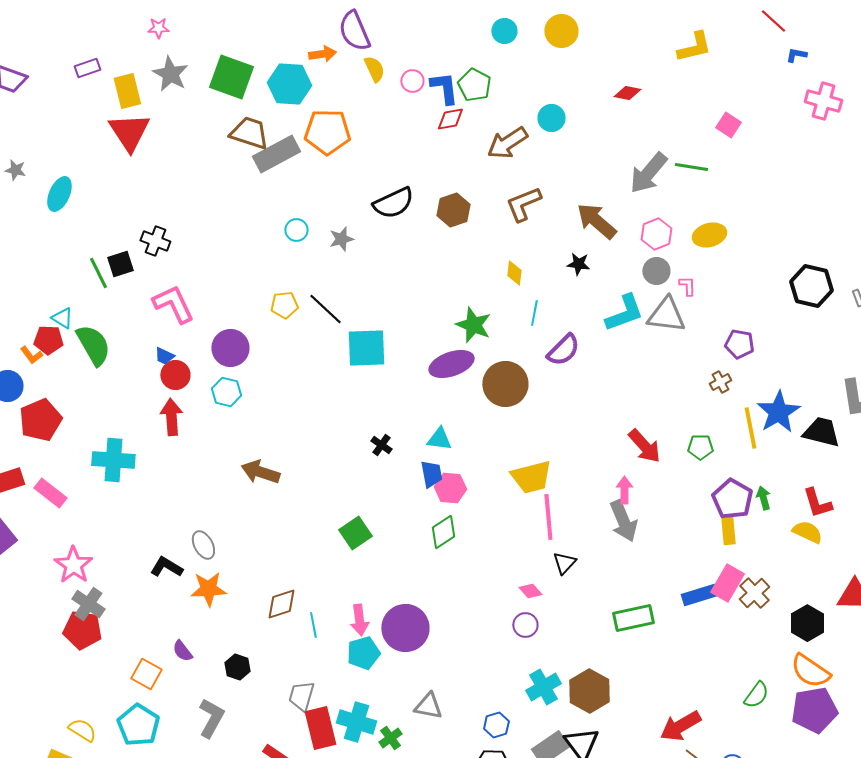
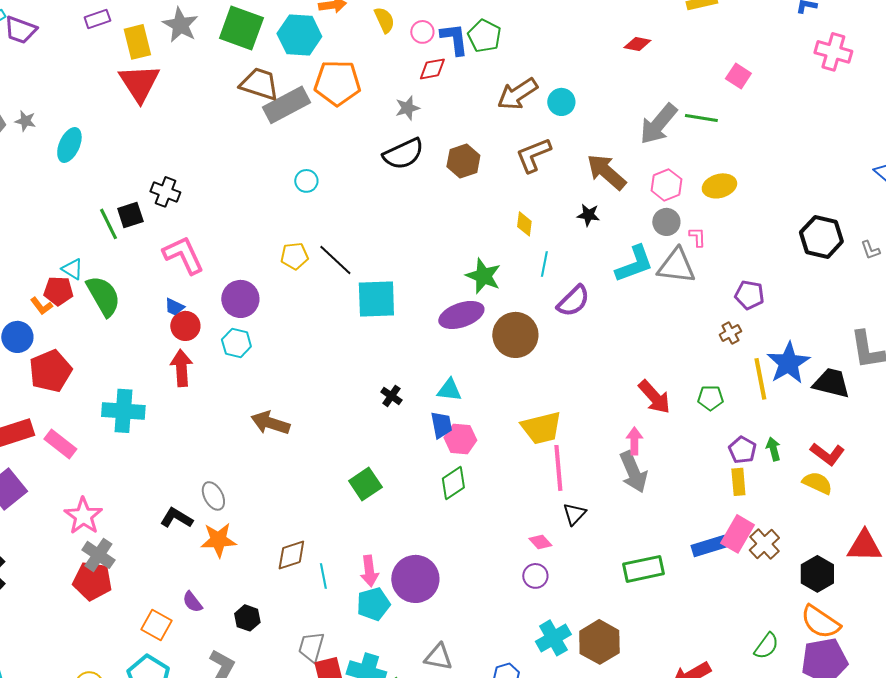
cyan circle: (551, 118) -> (561, 102), moved
red diamond: (450, 119) -> (432, 69), moved
gray star: (341, 239) -> (407, 108), moved
purple pentagon: (732, 499) -> (742, 450), size x0.7
red L-shape: (817, 503) -> (827, 454), turned -36

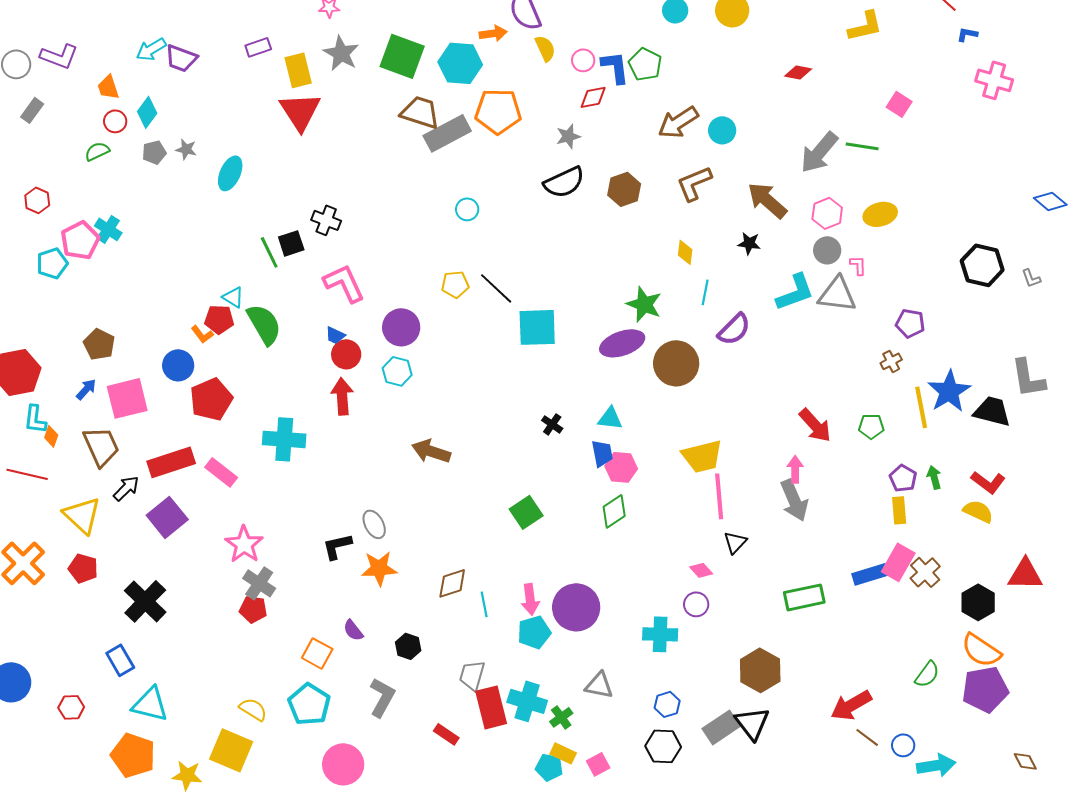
black L-shape: (176, 518) -> (337, 546), turned -44
red pentagon: (92, 581) -> (253, 609), size x0.7
cyan cross: (553, 638) -> (660, 634), moved, turned 32

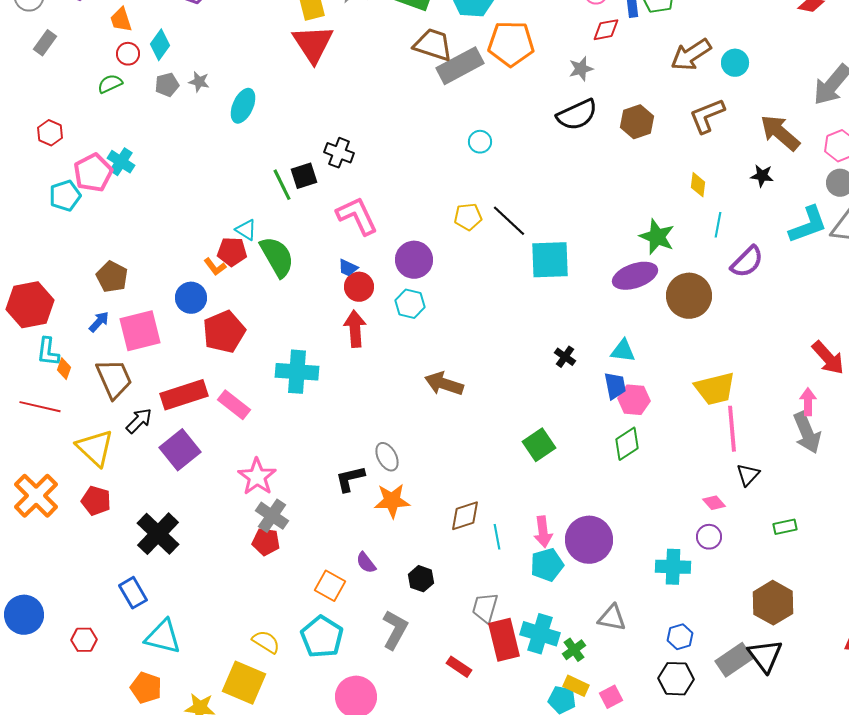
green rectangle: (804, 597) -> (785, 527), moved, size x0.6
orange pentagon: (133, 755) -> (146, 688), size x0.7

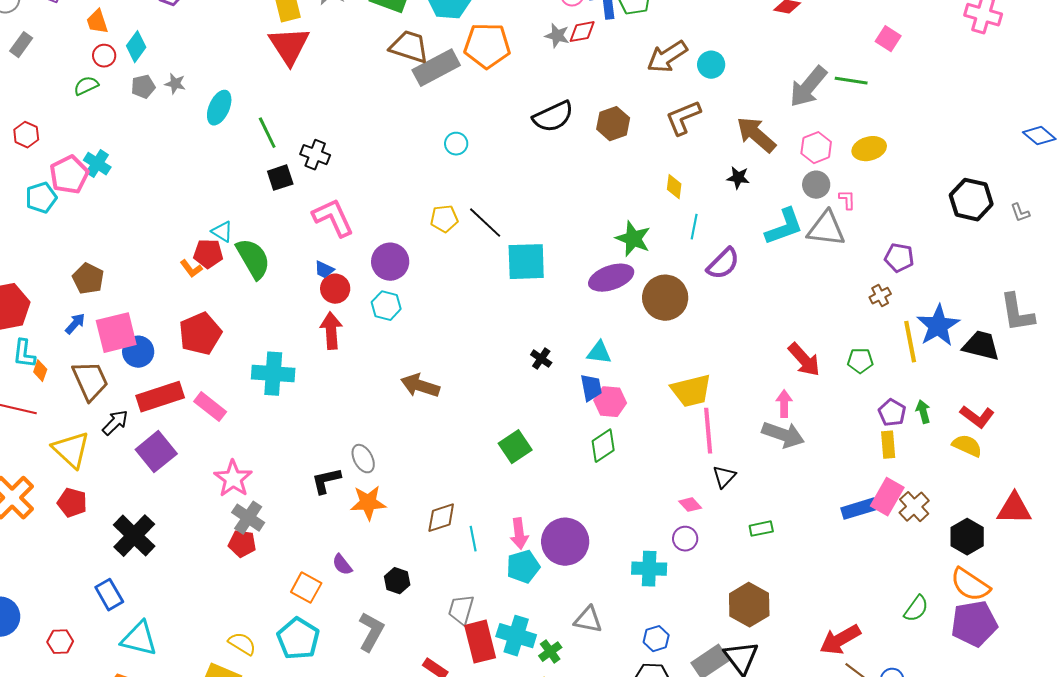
gray star: (581, 69) -> (557, 36), moved, turned 30
green line: (282, 185) -> (267, 133), moved
blue circle: (191, 298) -> (138, 352), moved
gray arrow: (807, 433) -> (783, 435), turned -48

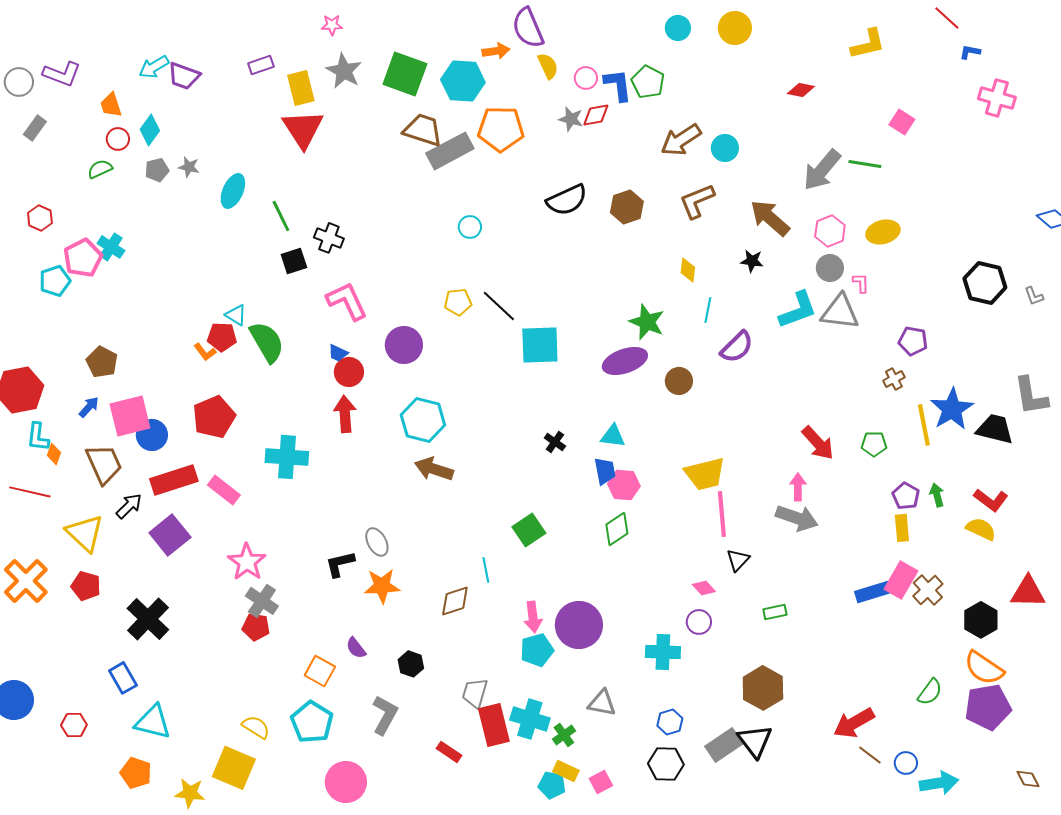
brown circle: (665, 298) -> (679, 381), size x0.6
cyan hexagon: (386, 306) -> (423, 420), moved, size x1.5
cyan line: (473, 539) -> (486, 570), moved

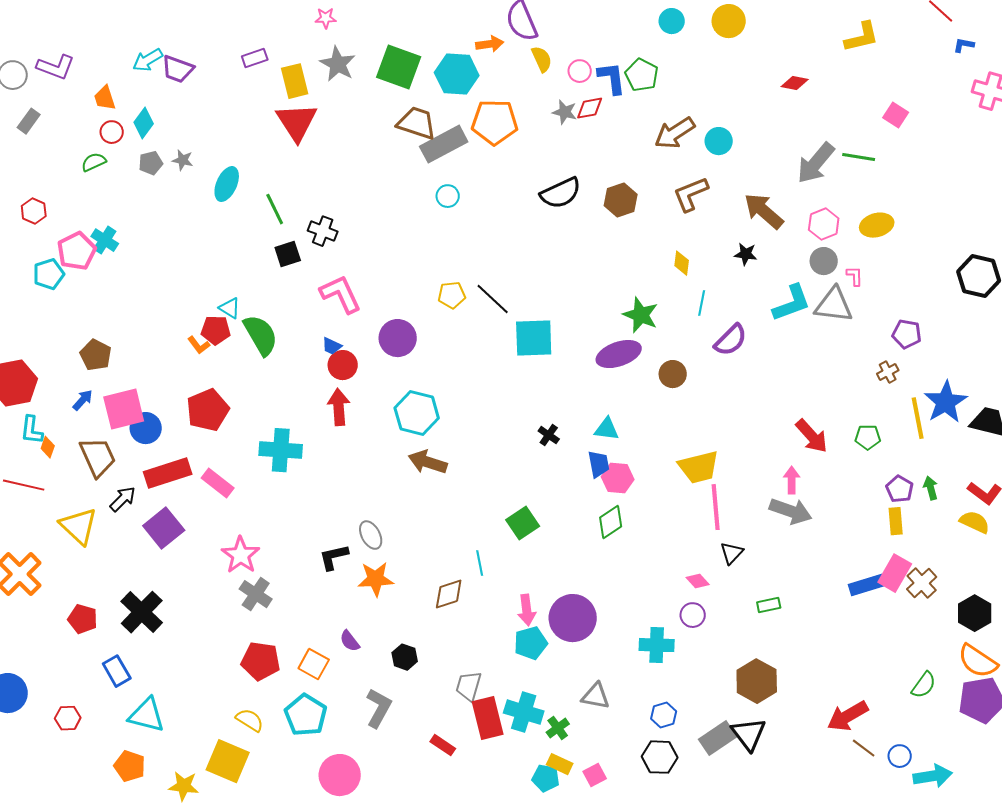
cyan circle: (470, 227) -> (448, 196), moved
red pentagon: (86, 586) -> (83, 619), moved
red pentagon: (256, 627) -> (261, 661), moved, size x1.4

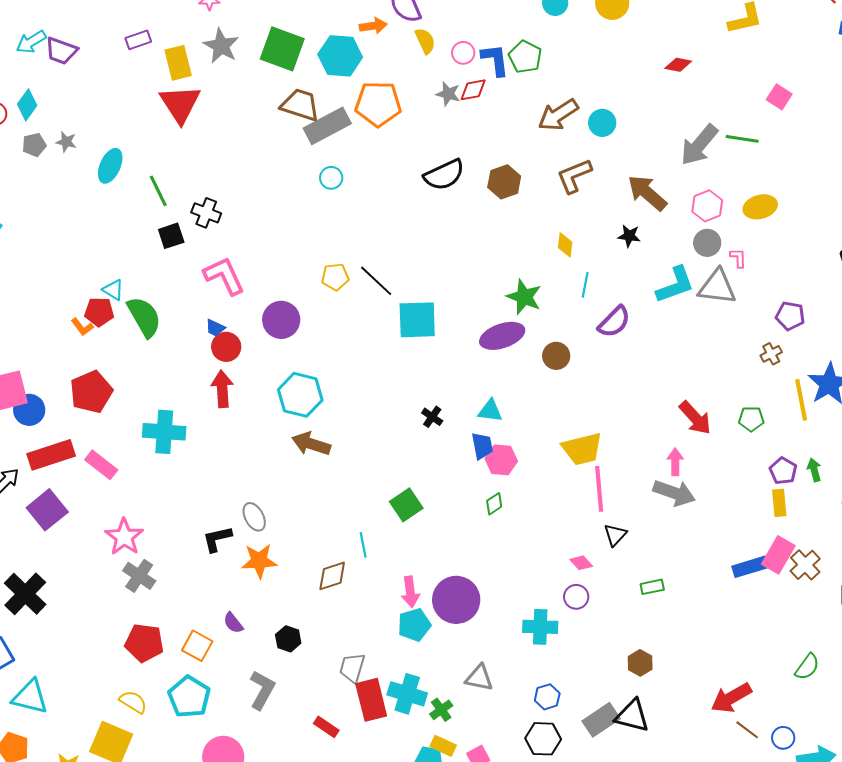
green diamond: (611, 522) -> (494, 504), size x0.7
brown hexagon: (757, 681) -> (640, 663), size x0.6
black triangle: (749, 734) -> (632, 716), turned -39

